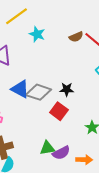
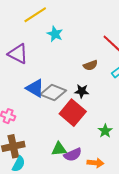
brown semicircle: (76, 37) -> (90, 65), moved
red square: (59, 111) -> (73, 113), size x1.4

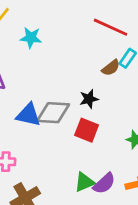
brown semicircle: (90, 65) -> (111, 68), moved
red square: (73, 113) -> (87, 130), size x0.7

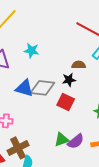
cyan star: (31, 38) -> (31, 51), moved
brown semicircle: (111, 68) -> (79, 65), moved, turned -144

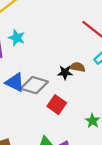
cyan star: (31, 51) -> (17, 38), moved
black star: (69, 80) -> (65, 73), moved

